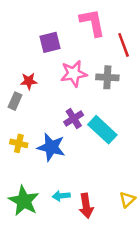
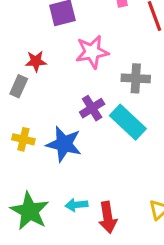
gray cross: (107, 77) -> (136, 78), moved

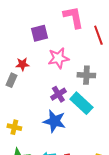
yellow cross: (23, 139) -> (14, 127), moved
blue star: (64, 144) -> (54, 121), moved

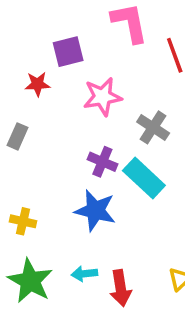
red star: (22, 64) -> (37, 84), moved
gray cross: (86, 75) -> (153, 127), turned 30
purple cross: (58, 94) -> (102, 162), turned -35

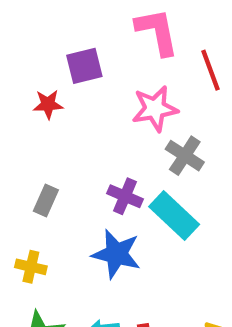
pink star: (102, 97) -> (155, 109), moved
gray rectangle: (18, 136) -> (46, 201), moved

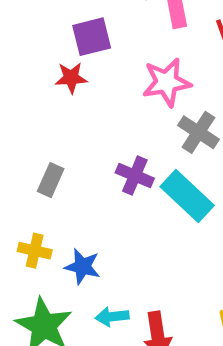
red star: (48, 104) -> (71, 78), moved
blue star: (116, 254) -> (82, 267), moved, size x0.7

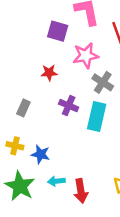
purple square: (92, 37) -> (58, 31), moved, turned 30
red star: (71, 78) -> (49, 73), moved
cyan rectangle: (187, 196) -> (97, 117), turned 60

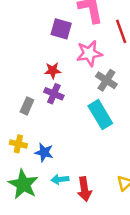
purple cross: (69, 106) -> (54, 94), moved
cyan rectangle: (97, 117) -> (100, 115), turned -44

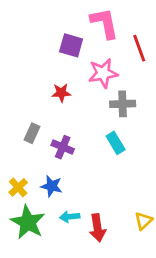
gray cross: (106, 80) -> (123, 104), turned -35
purple cross: (54, 94) -> (63, 147), moved
cyan rectangle: (100, 115) -> (116, 143), size x0.7
yellow cross: (18, 144) -> (18, 187), moved, turned 35

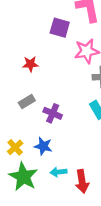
red star: (61, 93) -> (30, 64), moved
gray rectangle: (32, 133) -> (27, 102), turned 35

